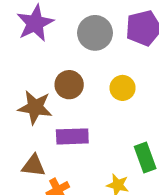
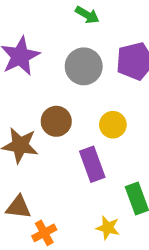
purple rectangle: (72, 136) -> (92, 164), moved, turned 72

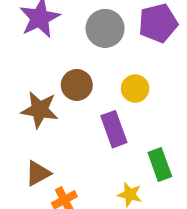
brown triangle: (18, 207) -> (38, 173), turned -36

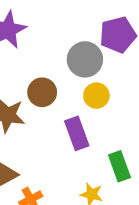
gray circle: (105, 28) -> (85, 59), moved

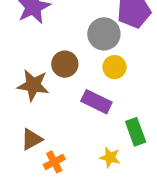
purple rectangle: (77, 133) -> (96, 102), turned -44

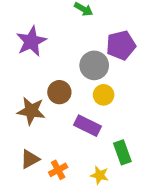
orange cross: (54, 162) -> (58, 170), moved

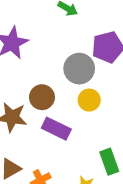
purple rectangle: (87, 126) -> (56, 129), moved

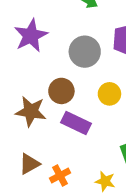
gray circle: (79, 69) -> (85, 52), moved

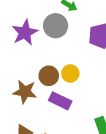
gray circle: (85, 52) -> (56, 26), moved
yellow circle: (109, 94) -> (70, 73), moved

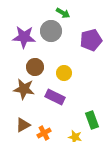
purple star: (25, 33) -> (24, 37), turned 30
brown circle: (49, 76) -> (35, 67), moved

